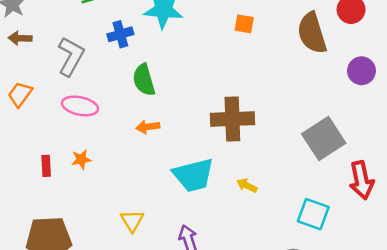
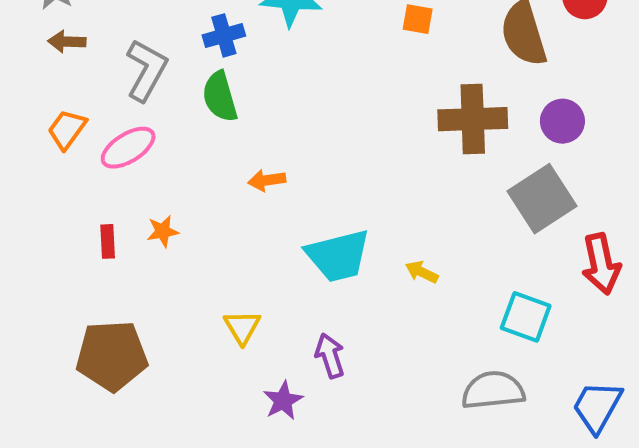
purple circle: (361, 71) -> (562, 121), moved
green semicircle: (144, 80) -> (220, 97), moved
pink ellipse: (80, 106) -> (128, 148), moved, turned -44
brown cross: (232, 119) -> (473, 119), moved

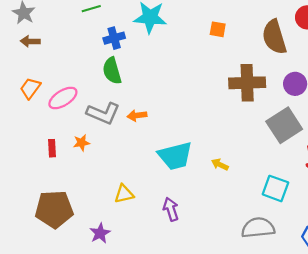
gray L-shape: (146, 70) -> (103, 113), moved, turned 84
yellow triangle: (242, 327) -> (124, 194), turned 48
purple star: (283, 401) -> (100, 233), moved

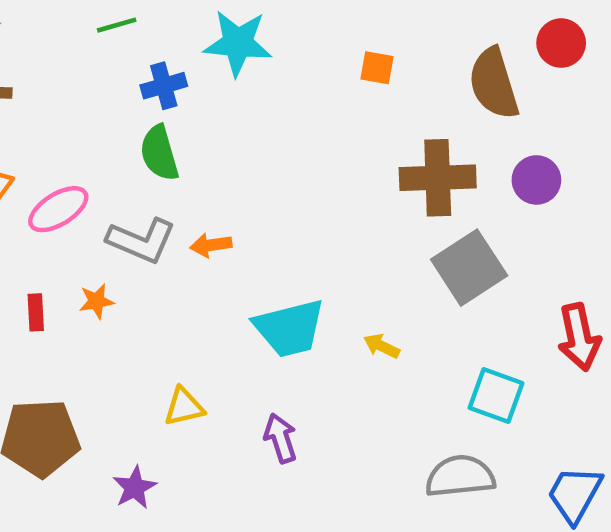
gray square: (284, 125) -> (469, 268), moved

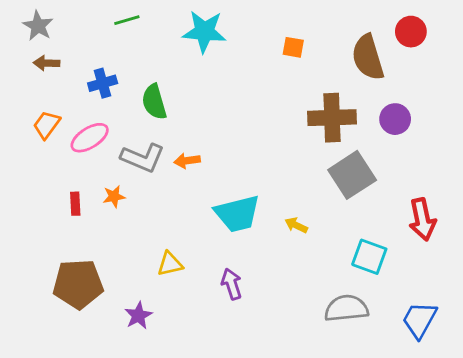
blue cross: (164, 86) -> (103, 83), moved

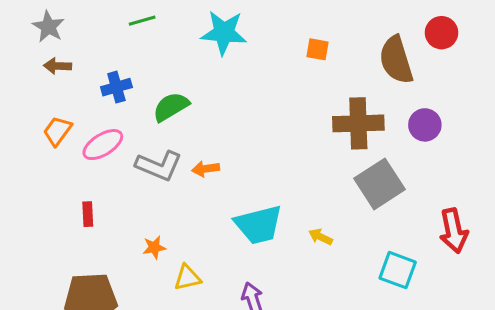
green semicircle: (154, 102) -> (171, 107), turned 75
orange star: (114, 196) -> (154, 247), moved

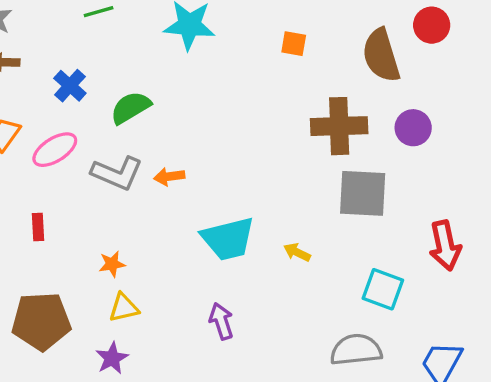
blue cross: (116, 87) -> (70, 86), turned -32
gray square: (380, 184) -> (363, 193), turned 36
yellow triangle: (187, 278) -> (124, 308), moved

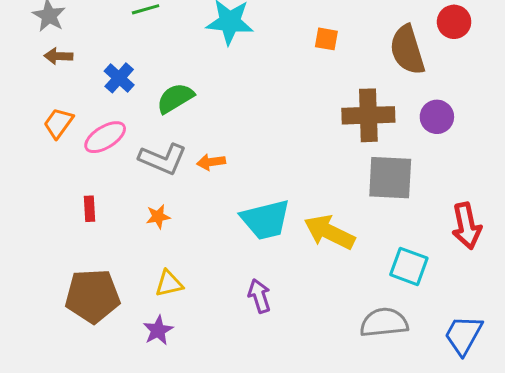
yellow arrow: (297, 252) -> (329, 232), size x2.0
orange star: (112, 264) -> (158, 217), moved

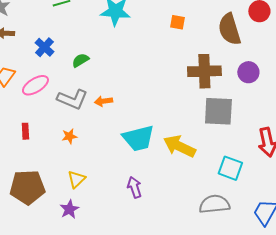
green semicircle: (175, 98) -> (80, 60), size x0.7
yellow triangle: (169, 284) -> (76, 179), turned -30

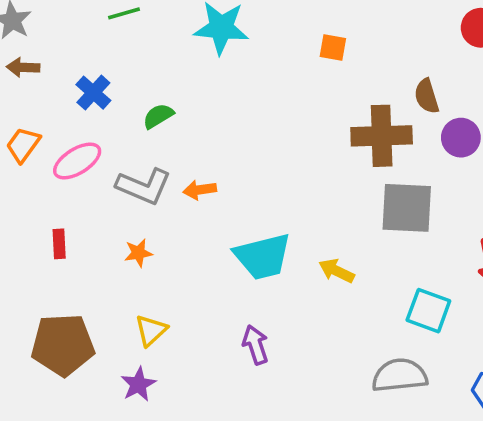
brown semicircle: (229, 29) -> (427, 96), moved, size x0.6
yellow arrow: (179, 146) -> (337, 271), size x0.6

